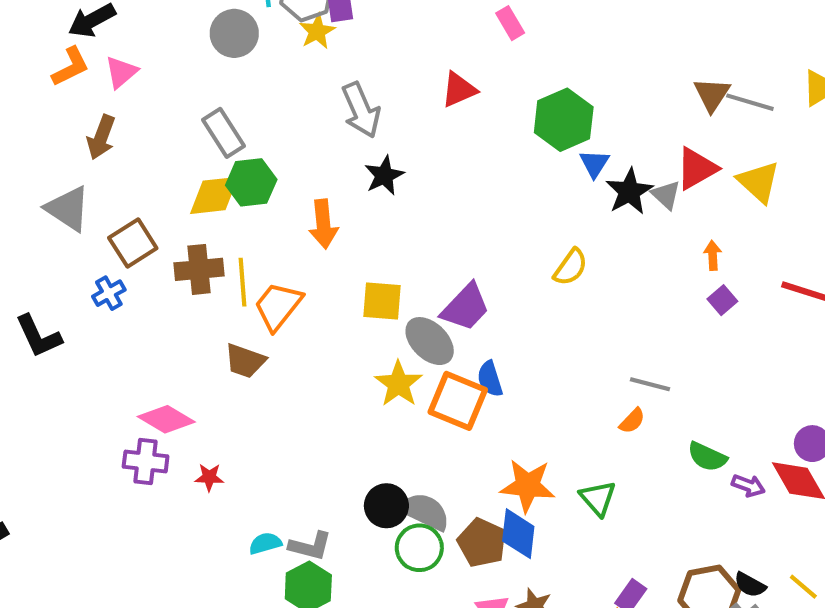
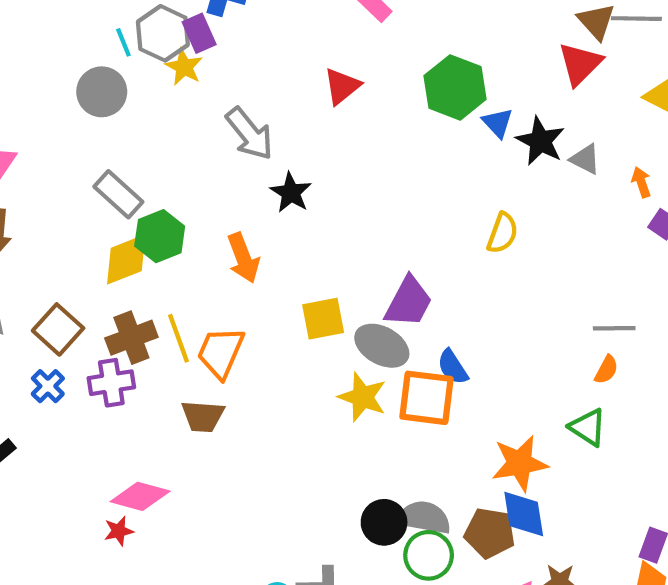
red triangle: (697, 169) -> (580, 64), moved
gray triangle: (666, 195) -> (585, 159), moved
purple cross: (146, 461) -> (111, 383), moved
red star: (209, 477) -> (119, 531), moved
green triangle: (598, 498) -> (588, 427), moved

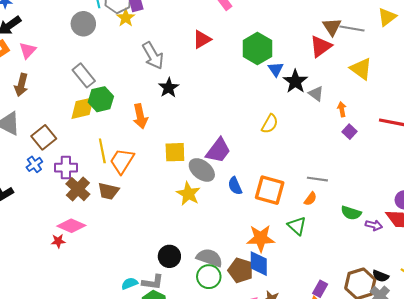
brown cross: (131, 338) -> (78, 189), moved, turned -35
orange square: (427, 398) -> (270, 190), moved
black circle: (384, 522) -> (169, 256), moved

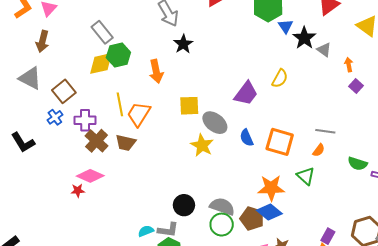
purple trapezoid: (218, 150) -> (246, 93), moved
blue diamond: (259, 264) -> (269, 212), turned -50

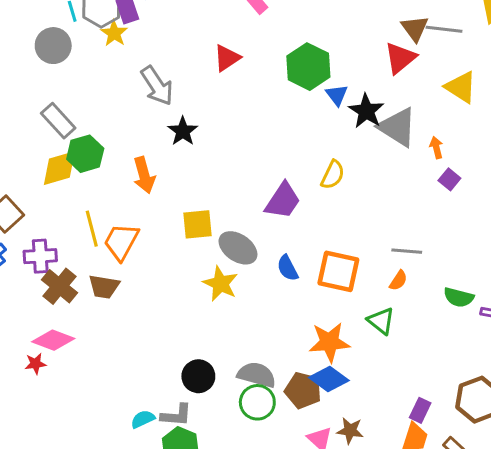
gray triangle: (324, 50) -> (397, 127), size x1.8

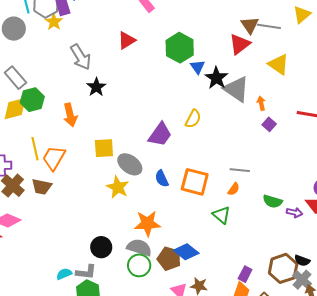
orange star: (329, 342) -> (147, 223), moved

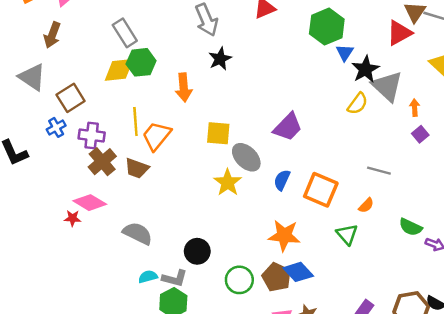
yellow semicircle: (193, 119) -> (358, 104), moved
gray line: (240, 170) -> (379, 171), moved
blue semicircle: (162, 179) -> (282, 180), turned 42
orange star: (147, 223) -> (284, 235), moved
gray semicircle: (139, 247) -> (138, 233), moved

